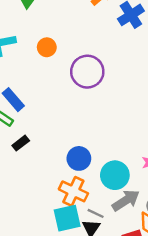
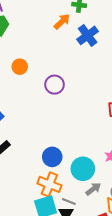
purple circle: (87, 72) -> (55, 85), size x0.7
gray arrow: (126, 200) -> (93, 189), size x0.7

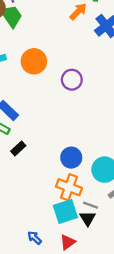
orange circle: (20, 67) -> (34, 61), size x1.5

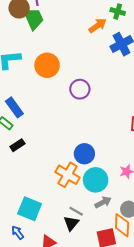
blue circle: (71, 158) -> (84, 154), moved
orange cross: (69, 187) -> (68, 175), moved
cyan square: (65, 211) -> (30, 209), moved, turned 30

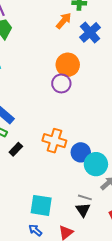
orange circle: (47, 65) -> (68, 65), moved
blue circle: (84, 154) -> (81, 152), moved
orange cross: (68, 175) -> (54, 141), moved

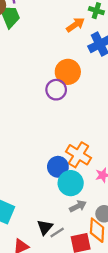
orange cross: (54, 141) -> (79, 155), moved
gray line: (85, 197) -> (57, 233), moved, turned -64

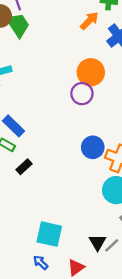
blue circle: (58, 167) -> (93, 147), moved

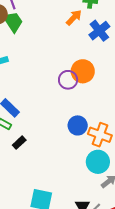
orange circle: (91, 72) -> (83, 71), moved

